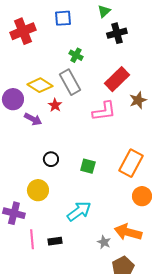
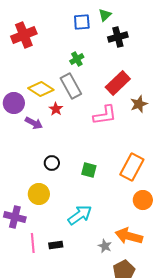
blue square: (63, 18) -> (82, 22), moved
green cross: (76, 55) -> (77, 59), turned 32

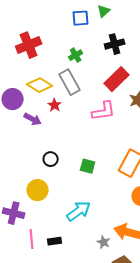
red cross: (24, 35) -> (29, 45), moved
black cross: (118, 37) -> (115, 44), moved

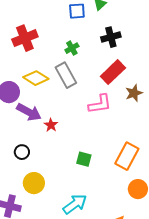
red star: (55, 105) -> (51, 125), moved
purple arrow: (33, 119) -> (29, 112), size x1.4
black circle: (51, 159) -> (22, 152), moved

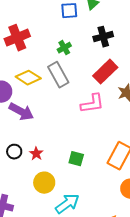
red star: (51, 125) -> (36, 154), moved
yellow circle: (34, 183) -> (44, 183), moved

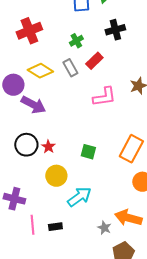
red rectangle: (105, 72) -> (94, 61), moved, size x0.7
gray rectangle: (58, 75) -> (70, 68), size x0.7
black circle: (14, 152) -> (26, 145), size x1.5

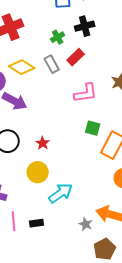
black cross: (115, 30) -> (85, 26), moved
red star: (48, 147) -> (43, 143), moved
green square: (88, 152) -> (93, 128), moved

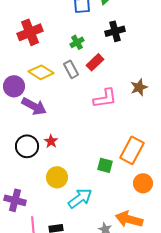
black cross: (85, 26) -> (115, 31), moved
green square: (93, 128) -> (105, 165), moved
red star: (43, 143) -> (51, 141), moved

